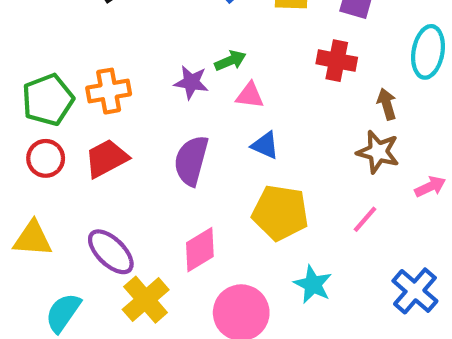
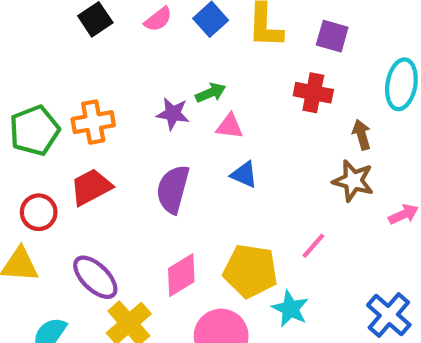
red circle: (46, 158) -> (39, 212), moved
yellow pentagon: (280, 213) -> (250, 271), moved
pink line: (365, 219) -> (313, 246), moved

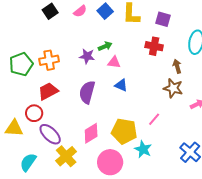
red circle: (39, 212) -> (34, 113), moved

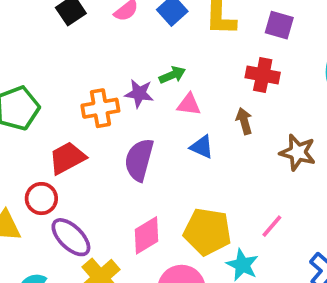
orange cross: (49, 60) -> (100, 108), moved
brown arrow: (177, 66) -> (244, 121), moved
pink line: (154, 119) -> (272, 226), moved

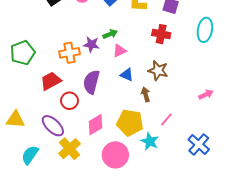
pink triangle: (189, 104) -> (120, 51), turned -32
brown arrow: (244, 121) -> (146, 94), moved
brown star: (298, 152) -> (158, 71), moved
red circle: (41, 199) -> (70, 101), moved

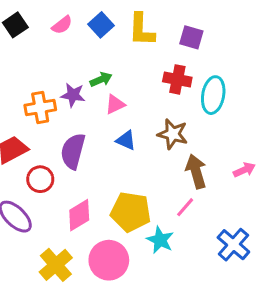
cyan ellipse: (205, 30) -> (213, 95), moved
brown arrow: (146, 94) -> (196, 171), moved, size x1.5
yellow cross: (70, 149) -> (56, 265), moved

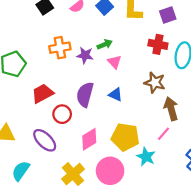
purple square: (191, 37) -> (168, 15), turned -35
pink triangle: (115, 104) -> (114, 62), turned -48
orange cross: (40, 108) -> (60, 48), moved
blue triangle: (126, 140) -> (115, 95), moved

